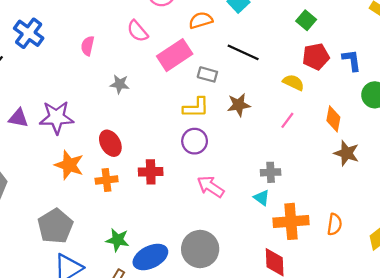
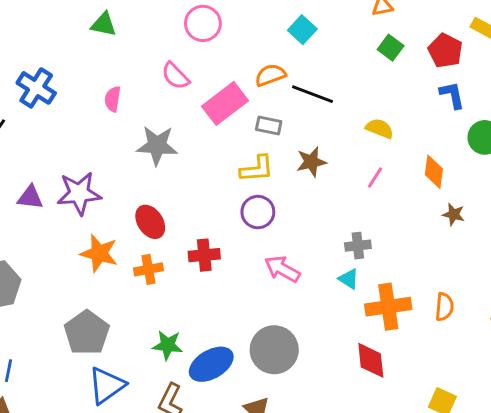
orange semicircle: (201, 20) -> (270, 75), moved
red pentagon: (316, 57) -> (445, 51), moved, turned -30
gray star: (120, 84) -> (157, 145), size x1.6
brown star: (347, 153) -> (454, 214), size x0.7

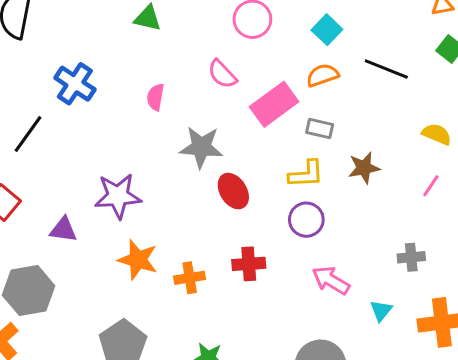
cyan square: (302, 30) -> (327, 30), moved
black line: (313, 94) -> (386, 69), moved
purple triangle: (30, 197) -> (63, 230), moved
red ellipse: (150, 222) -> (233, 191), moved
cyan triangle: (349, 279) -> (381, 311), moved, turned 35

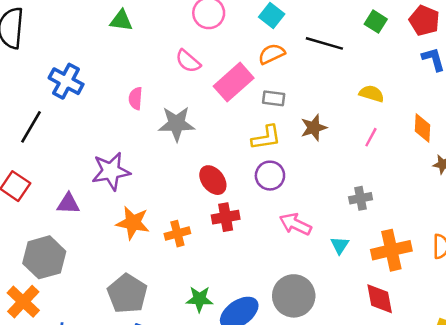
pink semicircle: (156, 97) -> (136, 98), moved
red ellipse: (233, 191) -> (213, 180), moved

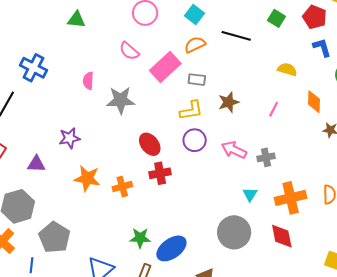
yellow semicircle: (372, 94) -> (287, 69), moved
purple star: (111, 171) -> (70, 138), size x0.7
pink arrow: (295, 224) -> (234, 150), moved
gray pentagon: (127, 294) -> (55, 237), moved
gray circle: (294, 296) -> (234, 232), moved

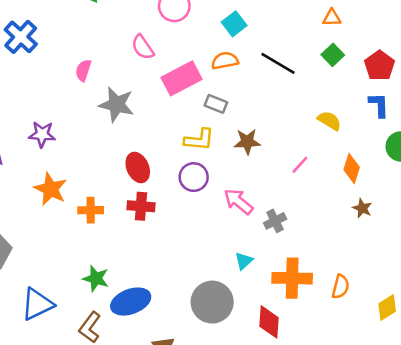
gray cross: (266, 157) -> (275, 221), turned -30

